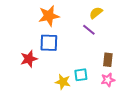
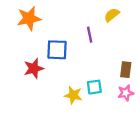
orange star: (49, 16) -> (29, 18), moved
purple line: (89, 30) -> (90, 35), moved, turned 40

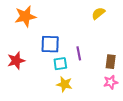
purple line: (90, 35) -> (79, 53), moved
red star: (34, 68) -> (16, 61), moved
cyan square: (94, 87) -> (60, 64), moved

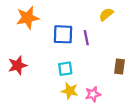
blue square: (50, 44) -> (63, 34), moved
purple line: (79, 53) -> (86, 38), moved
pink star: (111, 82) -> (93, 94), moved

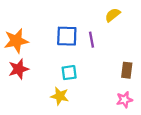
orange star: (28, 18) -> (16, 41), moved
yellow star: (70, 91) -> (60, 96), moved
pink star: (93, 94) -> (124, 100), moved

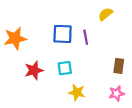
red star: (19, 69) -> (34, 70), moved
yellow star: (60, 96) -> (77, 92), moved

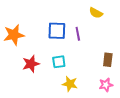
yellow semicircle: (105, 14) -> (96, 13), turned -112

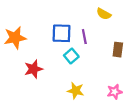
brown rectangle: (108, 60) -> (118, 50), moved
cyan square: (59, 62) -> (71, 56), moved, turned -32

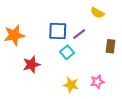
purple line: (84, 37) -> (79, 34), turned 64
pink star: (115, 92) -> (97, 82), moved

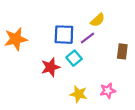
yellow semicircle: (97, 13) -> (98, 20), moved, turned -72
red star: (31, 65) -> (50, 67), moved

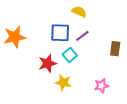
yellow semicircle: (98, 20) -> (79, 12), moved, turned -112
yellow star: (79, 94) -> (63, 82), moved

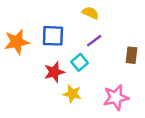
blue square: (60, 33) -> (53, 36), moved
pink star: (101, 86) -> (116, 97), size x1.5

